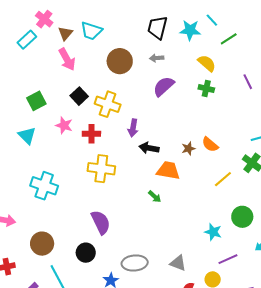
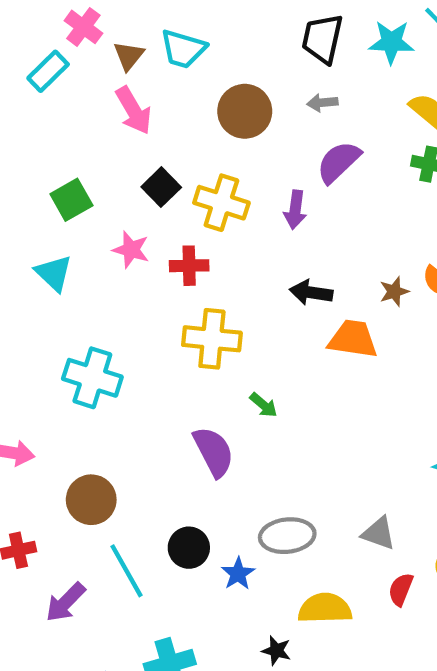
purple arrow: (133, 128) -> (295, 210), moved
green arrow: (155, 197) -> (263, 405), moved
black circle: (86, 253) -> (189, 548), moved

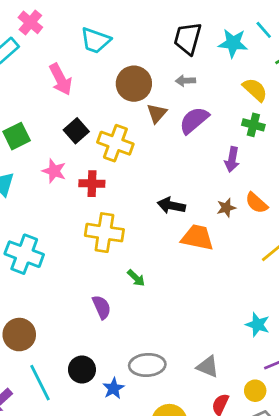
brown triangle: (129, 56) -> (157, 113), moved
purple arrow: (295, 210) -> (232, 159), moved
purple semicircle: (214, 452) -> (102, 307), size x0.7

